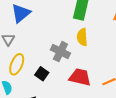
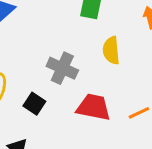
yellow semicircle: (82, 37) -> (111, 50), moved

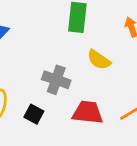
yellow semicircle: (111, 50) -> (99, 60), turned -45

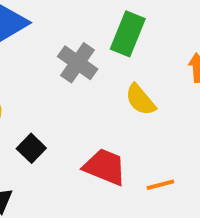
gray cross: (56, 80) -> (78, 63), moved

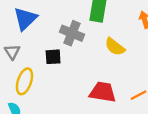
black square: (31, 148) -> (53, 57), moved, turned -35

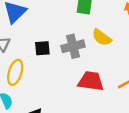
gray cross: (72, 33) -> (73, 46), moved, turned -35

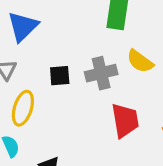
red trapezoid: (91, 81) -> (125, 120), turned 72

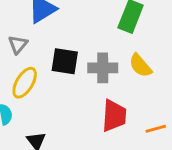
black square: (60, 76) -> (65, 61), size x1.4

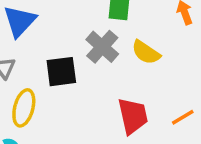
gray cross: (103, 68) -> (102, 47), moved, turned -32

